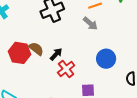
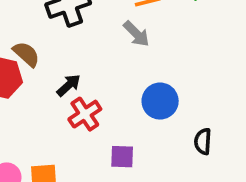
brown semicircle: (36, 49) -> (26, 54), moved

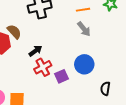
gray arrow: (136, 34) -> (84, 29), moved
purple square: (122, 157) -> (61, 76), moved, turned -32

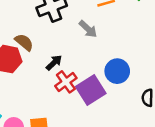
gray arrow: (84, 29) -> (88, 29), moved
purple square: (61, 76) -> (91, 90), size x1.6

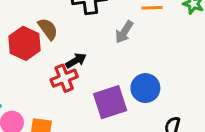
gray arrow: (88, 29) -> (124, 32), turned 66
red cross: (66, 82) -> (64, 78), moved

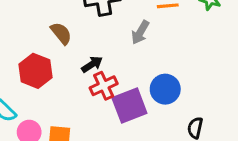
red hexagon: (25, 43) -> (36, 71), moved
red cross: (64, 78) -> (104, 86), moved

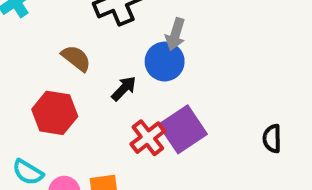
red cross: (104, 86) -> (148, 138), moved
blue circle: (165, 89) -> (165, 62), moved

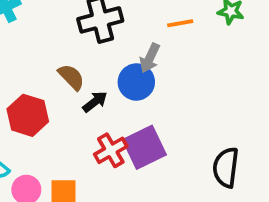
brown semicircle: (76, 58) -> (71, 77), moved
black semicircle: (272, 139) -> (226, 167), size x1.5

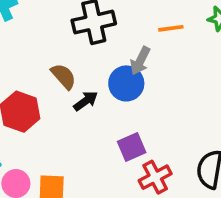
purple square: (144, 147) -> (132, 147), size x0.7
red cross: (111, 150) -> (155, 177), moved

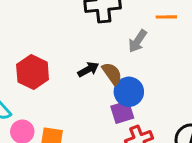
brown semicircle: (64, 76) -> (112, 74), moved
blue circle: (126, 83) -> (129, 92), moved

